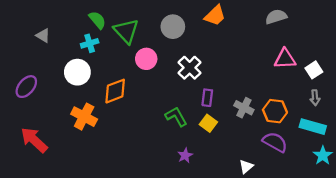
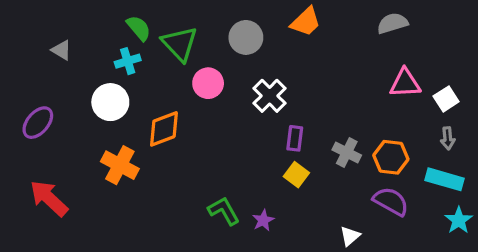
green L-shape: (176, 117) -> (224, 211), moved

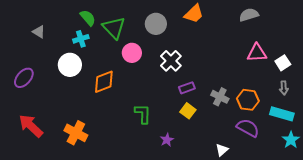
purple rectangle: (295, 138) -> (187, 88), turned 63
orange cross: (120, 165) -> (76, 133), moved
green L-shape: (224, 211) -> (143, 114), moved, turned 30

